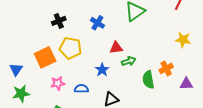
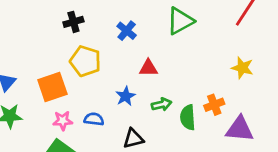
orange square: (45, 57) -> (52, 87), moved
green arrow: (129, 61) -> (162, 104), moved
pink star: (58, 83) -> (63, 121), moved
purple triangle: (186, 84) -> (240, 129), size x1.5

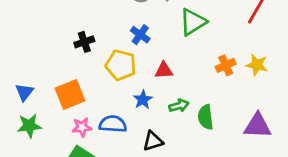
black cross: (73, 22) -> (84, 42), moved
yellow pentagon: (85, 61) -> (121, 65), moved
orange cross: (214, 105) -> (226, 65), moved
blue semicircle: (94, 119) -> (113, 124), size x1.4

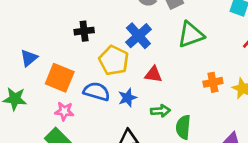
blue cross: (140, 35) -> (138, 36), size x1.4
blue triangle: (24, 92) -> (29, 58), moved
orange square: (70, 94) -> (60, 78), turned 32
blue semicircle: (113, 124) -> (97, 91), moved

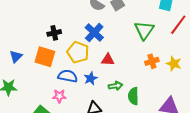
green triangle: (191, 35) -> (144, 30), moved, turned -30
orange square: (60, 78) -> (45, 57), moved
pink star: (64, 111) -> (59, 96), moved

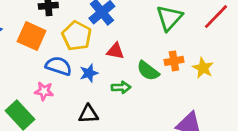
green semicircle: (133, 96) -> (148, 71), moved, turned -60

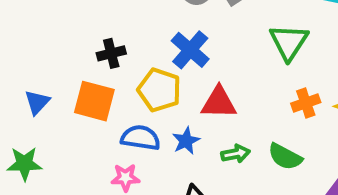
red triangle: (115, 51) -> (219, 103), size x1.4
green semicircle: (148, 71) -> (285, 157), moved

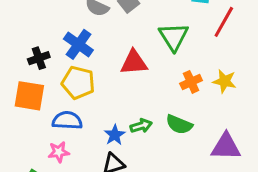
blue cross: (190, 50) -> (78, 44), moved
red triangle: (219, 103) -> (134, 63), moved
blue star: (186, 141) -> (115, 135), moved

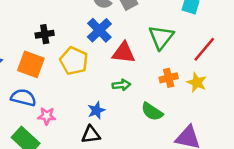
red line: (224, 22) -> (204, 49), moved
blue cross: (78, 44) -> (99, 30), moved
blue semicircle: (67, 120) -> (23, 98), moved
green arrow: (141, 126) -> (121, 85), moved

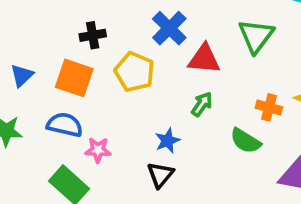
orange cross: (169, 78) -> (269, 107), moved, turned 30
green arrow: (121, 85) -> (202, 104), turned -48
black triangle: (91, 135) -> (160, 175), turned -42

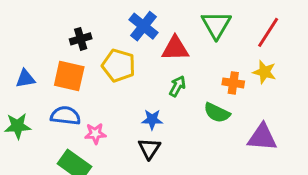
blue triangle: (22, 75) -> (25, 79), turned 40
blue star: (167, 141) -> (152, 120), turned 30

